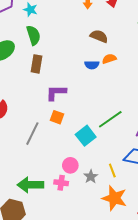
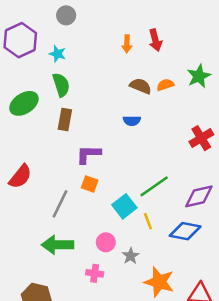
orange semicircle: (109, 59) -> (165, 85), moved
yellow line: (112, 170) -> (148, 221), moved
pink cross: (61, 183) -> (95, 273), moved
green arrow: (30, 185) -> (57, 245), moved

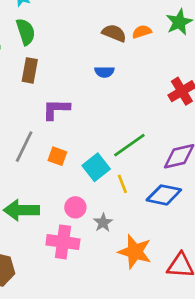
orange square: (90, 184) -> (57, 156), moved
gray line: (60, 204) -> (24, 147), moved
pink cross: (95, 273) -> (63, 242), size x1.6

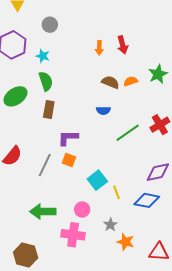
green line: (129, 145) -> (128, 133), moved
orange square: (57, 156) -> (69, 160), moved
gray star: (103, 223) -> (110, 225), moved
orange star: (135, 252) -> (126, 242), size x0.7

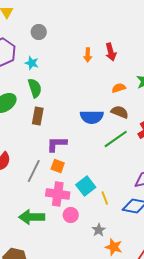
brown semicircle: (110, 82) -> (120, 112), moved
blue semicircle: (103, 111) -> (92, 117), size x1.6
pink cross: (73, 235) -> (58, 194), moved

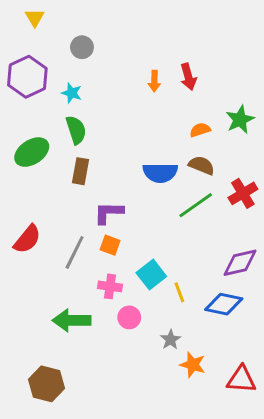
pink cross: (58, 194) -> (110, 286), size x0.7

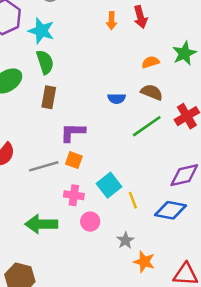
cyan star: (72, 93) -> (41, 31), size x1.5
blue semicircle: (160, 173) -> (117, 99), size x0.6
gray line: (75, 252) -> (44, 166), turned 48

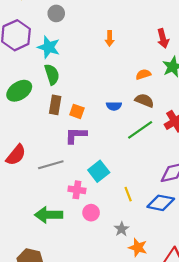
red arrow: (140, 17) -> (163, 38), moved
orange square: (74, 160) -> (77, 111), moved
cyan square: (109, 185) -> (99, 171), moved

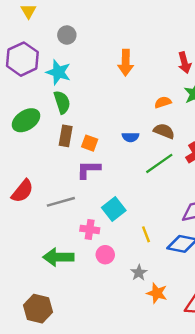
orange arrow: (110, 38) -> (126, 63), size x1.5

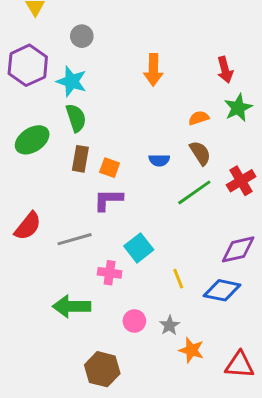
brown semicircle: (164, 131) -> (200, 153), turned 35
pink circle: (105, 255) -> (134, 321), moved
brown hexagon: (38, 309) -> (102, 369), moved

